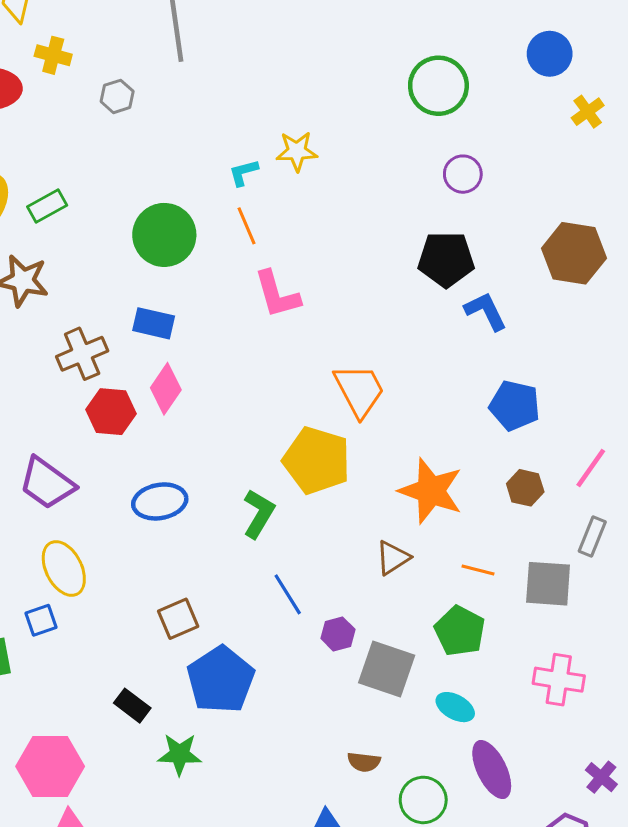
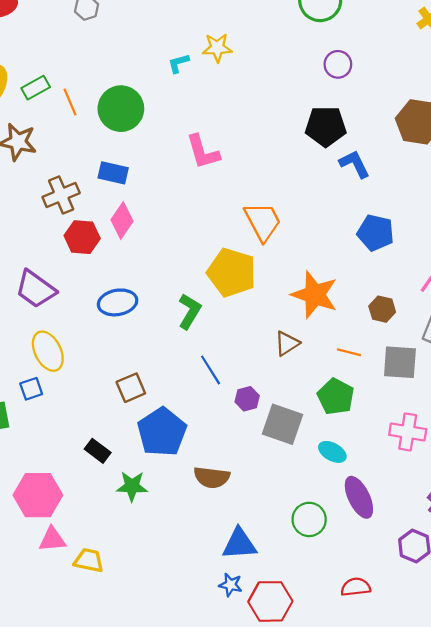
orange line: (247, 226) -> (70, 102), moved
brown hexagon: (525, 488) -> (382, 309), moved
brown semicircle: (364, 762) -> (212, 477), moved, size x1.5

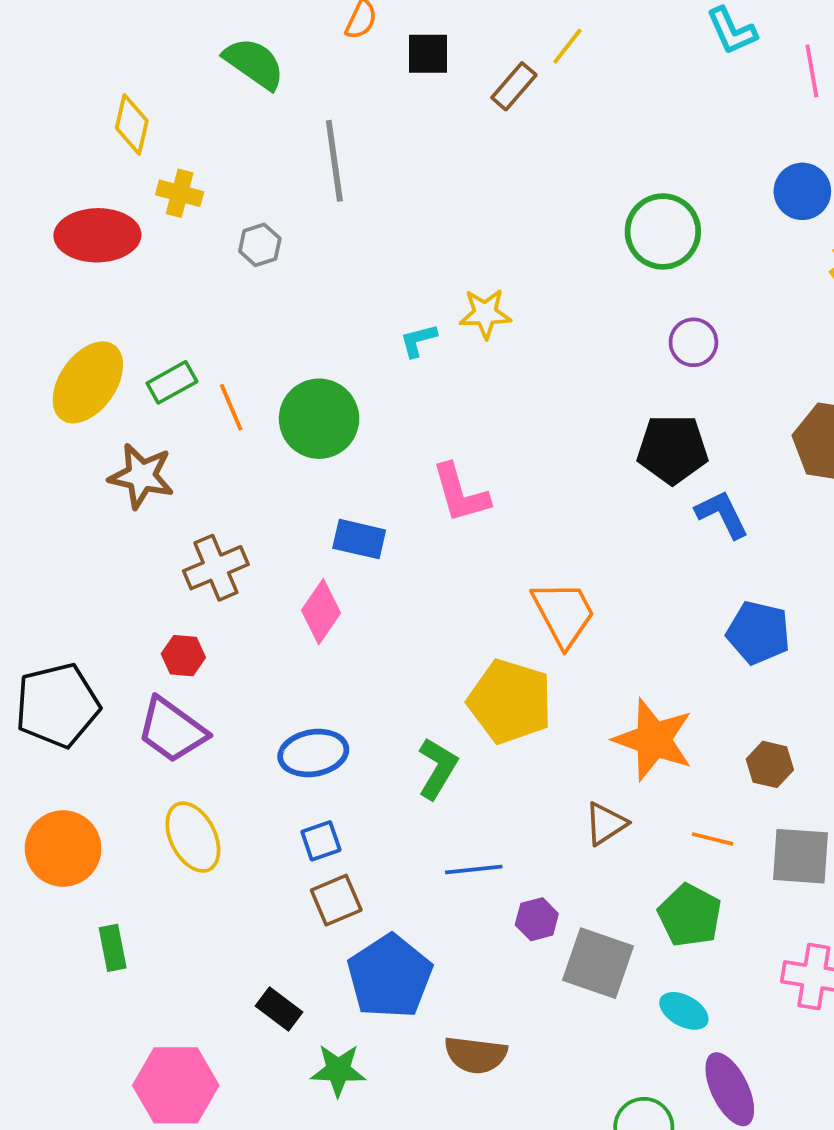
blue rectangle: (113, 173) -> (359, 539), moved
red hexagon: (82, 237) -> (183, 656), moved, size x0.7
blue line: (211, 370) -> (474, 870), turned -64
blue square: (31, 389) -> (321, 841), moved

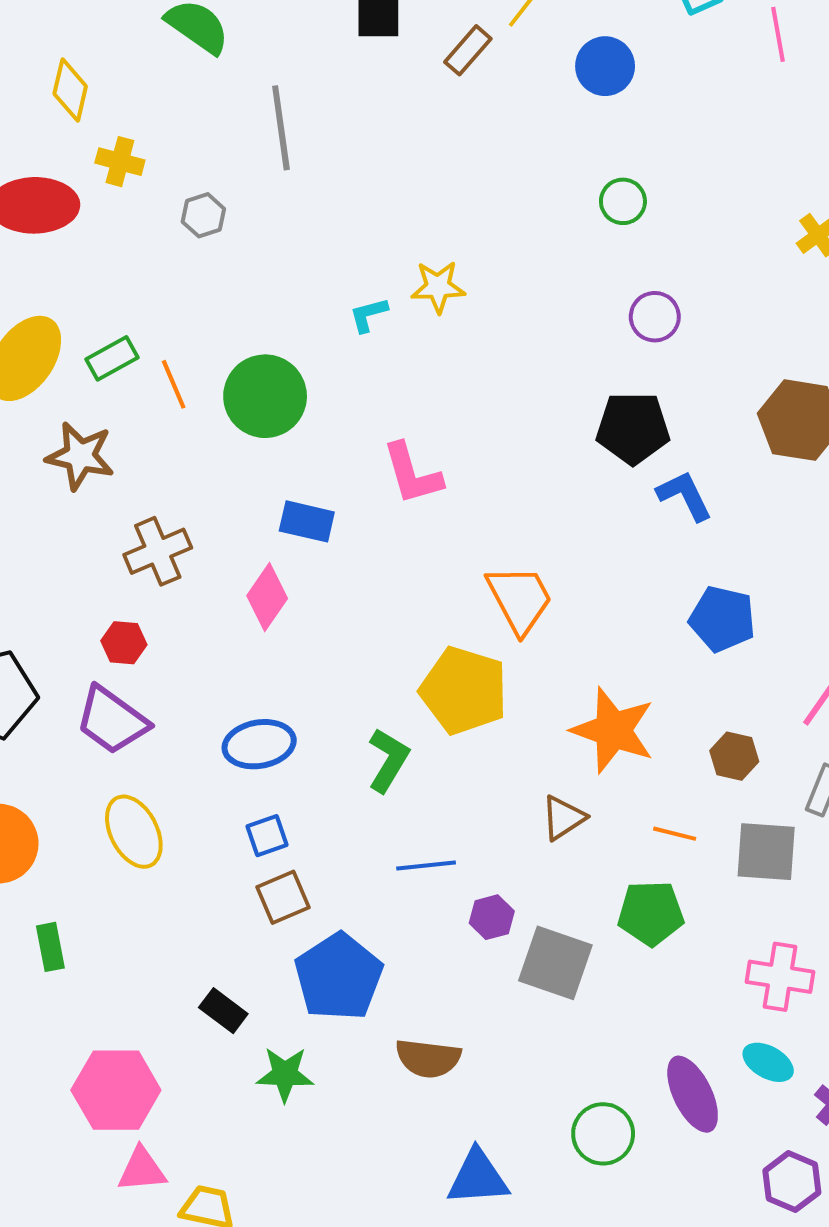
blue circle: (802, 191) -> (605, 66), moved
green circle: (663, 231) -> (623, 201), size x0.6
green pentagon: (690, 915) -> (651, 913), turned -30
cyan ellipse: (684, 1011) -> (768, 1062), moved

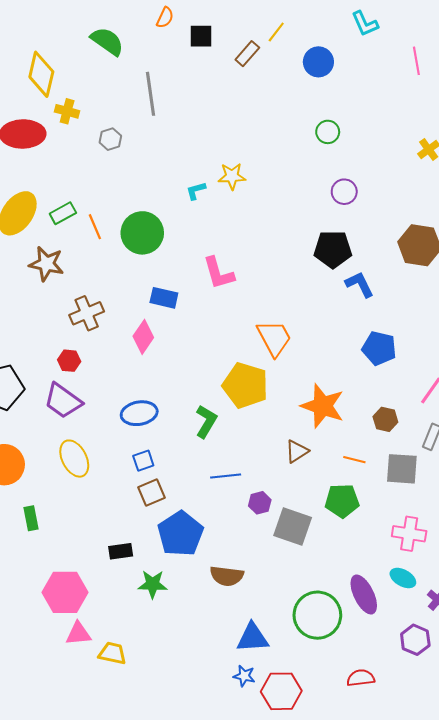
pink line: (778, 34) -> (416, 61), moved
yellow diamond: (70, 90) -> (41, 74), size x1.4
black rectangle: (223, 1011) -> (121, 551), turned -45
green circle: (603, 1134) -> (317, 615), size x1.5

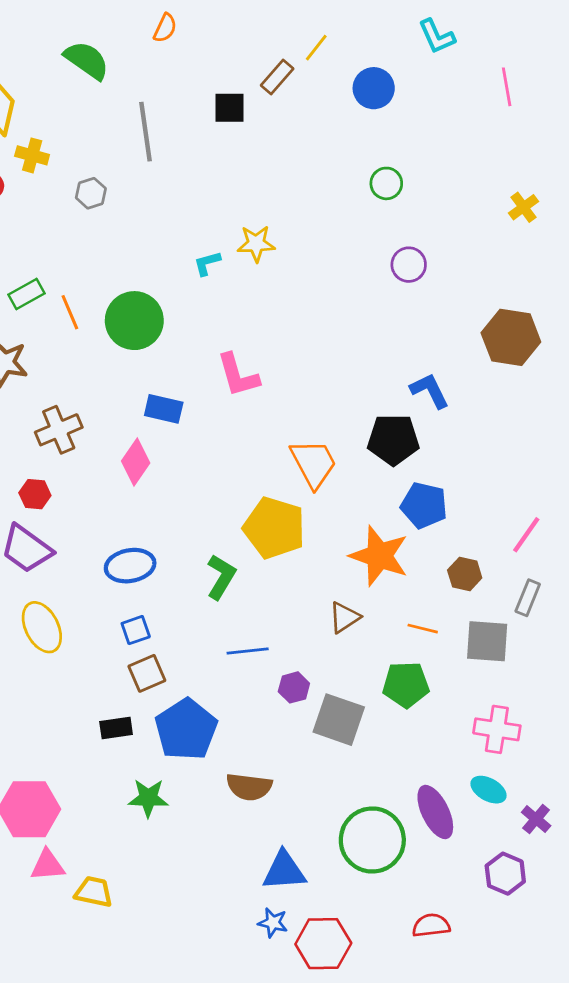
black square: (201, 36) -> (229, 108), moved
black pentagon: (333, 249) -> (393, 440), moved
blue pentagon: (379, 348) -> (424, 505), moved
black rectangle: (121, 551) -> (116, 728), moved

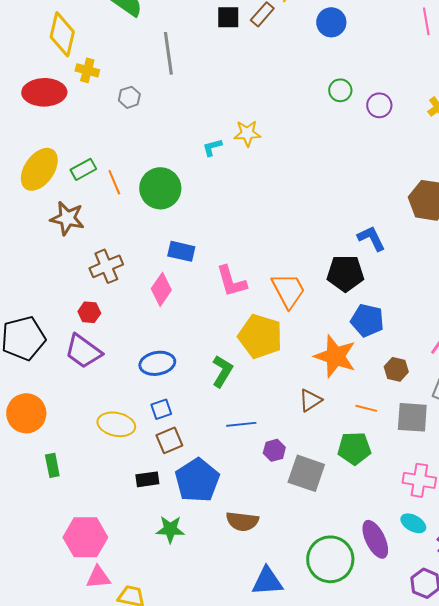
black square: (229, 108) -> (228, 17), moved
purple circle: (409, 265) -> (379, 105), moved
pink L-shape: (238, 375) -> (231, 281), moved
yellow ellipse: (42, 627) -> (116, 424), moved, turned -51

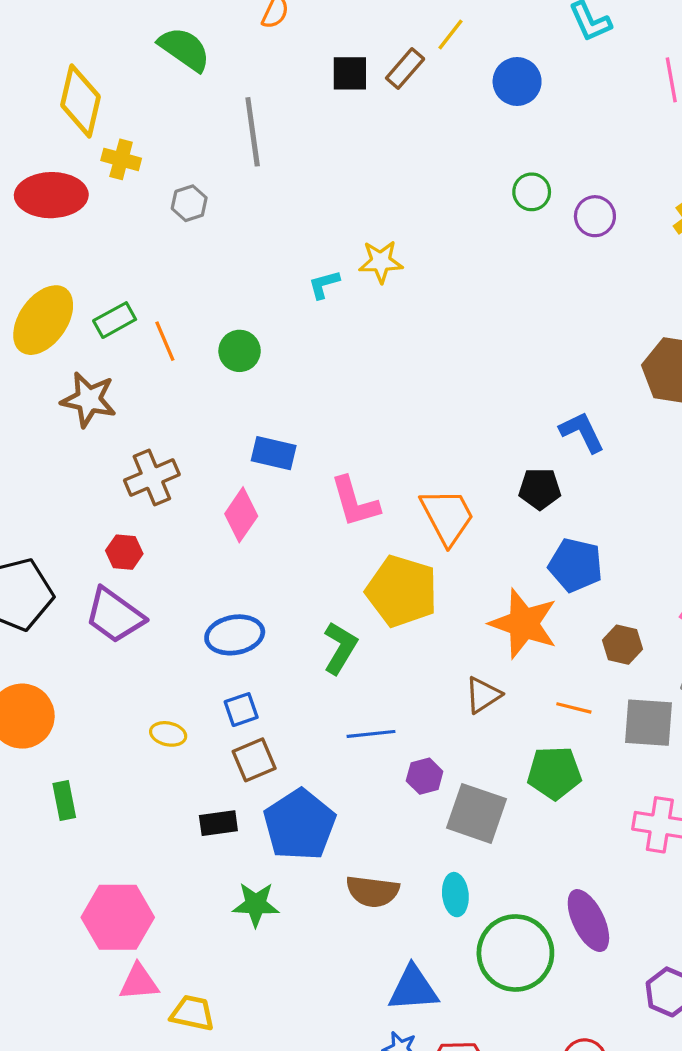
green circle: (160, 188) -> (240, 351), size x0.6
black pentagon: (345, 273) -> (540, 489), size x0.7
yellow ellipse: (116, 424) -> (168, 734), size x0.6
cyan ellipse: (413, 523) -> (455, 895), moved, turned 55

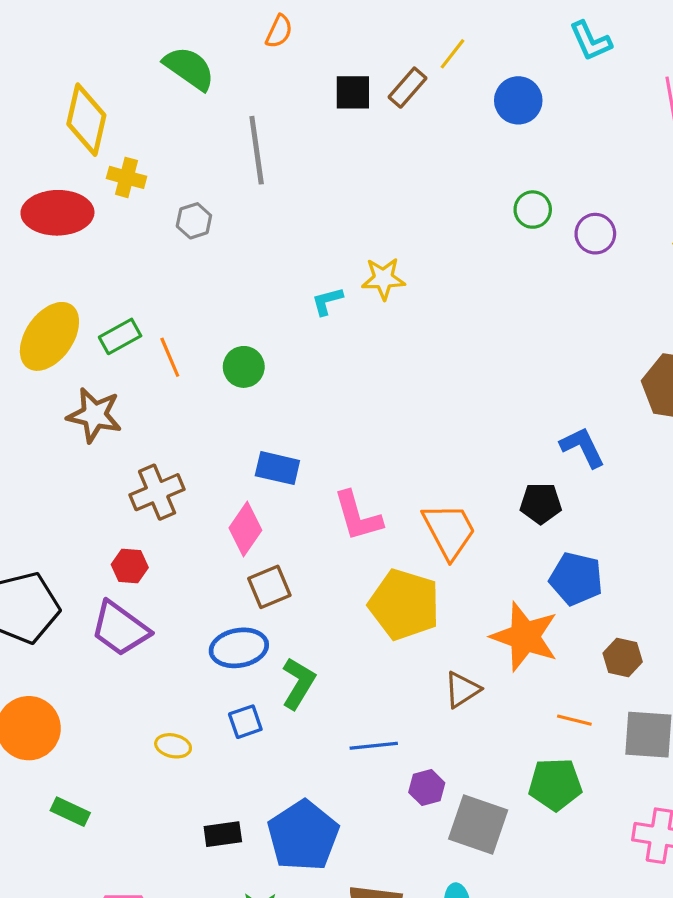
green L-shape: (340, 648) -> (298, 683), moved
brown triangle: (483, 695) -> (462, 690), moved
brown square: (254, 760) -> (269, 587), moved
green rectangle: (64, 800) -> (70, 812), turned -54

